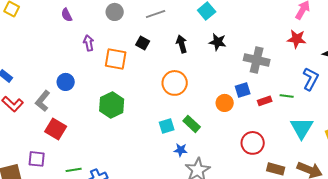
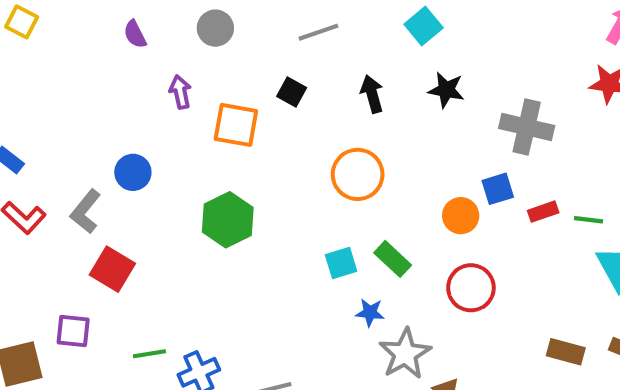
gray circle: (115, 12) -> (215, 28), moved
green line: (287, 96) -> (588, 220), moved
red circle: (253, 143) -> (471, 288), moved

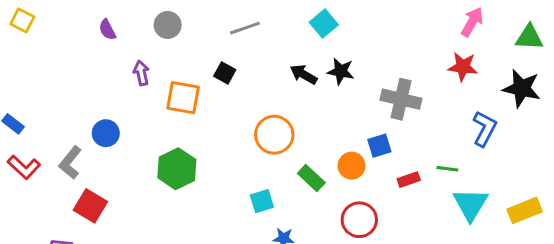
black arrow: (372, 94) -> (304, 74), moved, turned -44
red rectangle: (543, 212) -> (409, 180), moved
green rectangle: (393, 259) -> (311, 178), moved

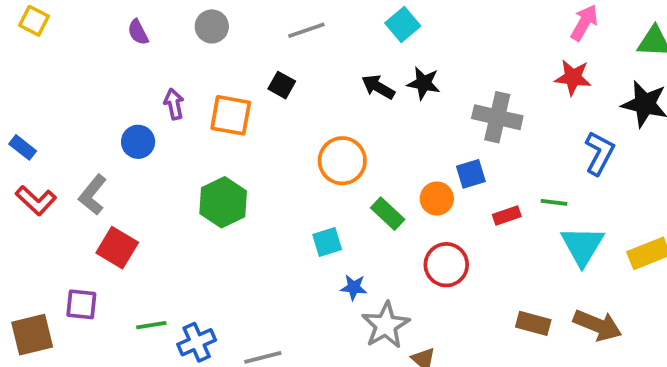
purple arrow: (141, 73) -> (174, 104), moved
blue circle: (106, 133) -> (138, 142), moved

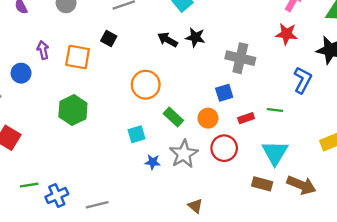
orange circle: (437, 199) -> (208, 118), moved
cyan triangle: (582, 246) -> (275, 153), moved
red circle: (446, 265) -> (224, 148), moved
gray star: (386, 325) -> (184, 154), moved

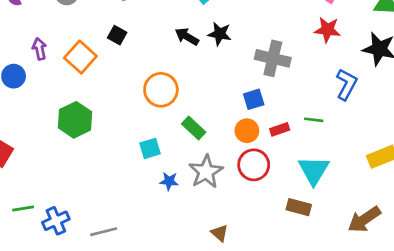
orange square: (78, 57) -> (80, 57), turned 32
orange circle: (208, 118) -> (247, 131), moved
brown arrow: (301, 185) -> (364, 219), moved, turned 124

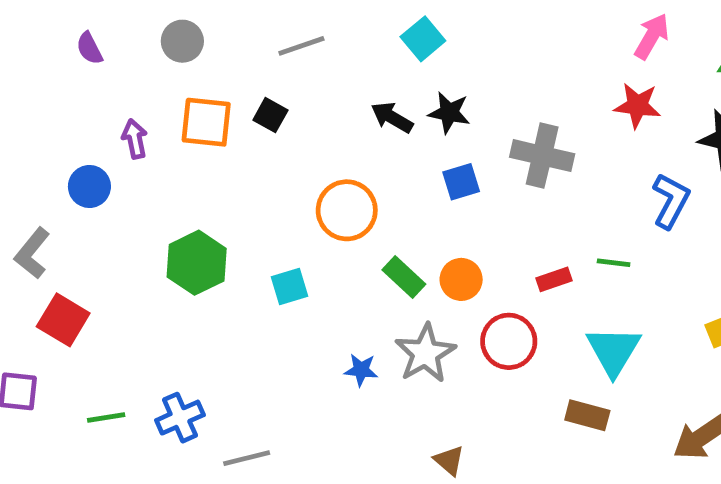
orange square: (80, 57) -> (206, 122), moved, turned -36
blue square: (254, 99) -> (461, 182), moved
orange circle: (247, 131) -> (461, 279), moved
cyan square: (150, 148) -> (290, 287), moved
blue cross: (56, 221) -> (180, 418), moved

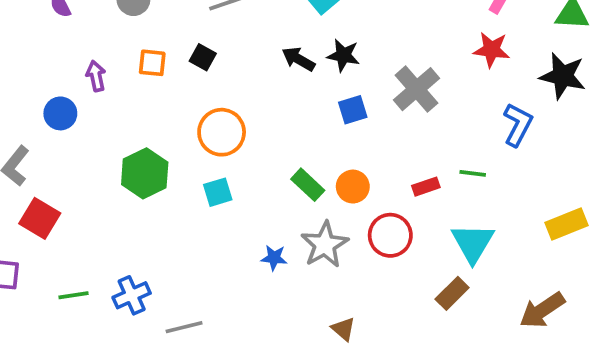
orange square: (206, 122) -> (152, 63), size x0.7
gray cross: (542, 156) -> (416, 89), turned 36
orange circle: (347, 210) -> (222, 132), moved
brown rectangle: (587, 415) -> (452, 293), turned -60

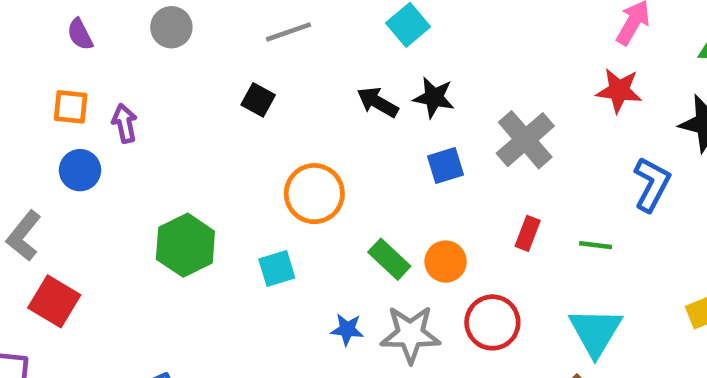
orange square: (152, 63) -> (71, 107), moved
orange circle: (222, 132) -> (314, 194), moved
red rectangle: (426, 187) -> (528, 233), moved, turned -50
gray star: (325, 245) -> (410, 334), turned 30
blue star: (274, 258) -> (347, 329), moved

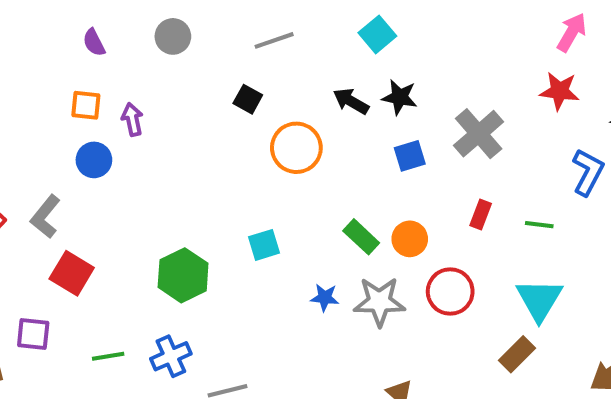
orange circle: (314, 194) -> (296, 148), moved
green hexagon: (185, 245) -> (183, 275), moved

